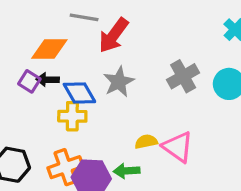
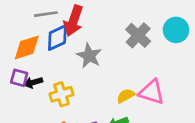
black arrow: (48, 80) -> (33, 82), moved
blue diamond: (79, 93) -> (57, 38), moved, turned -68

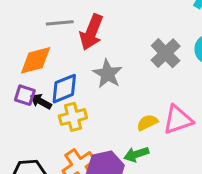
blue diamond: (57, 38) -> (64, 89), moved
black arrow: (33, 82) -> (41, 101), turned 42
pink triangle: (152, 92) -> (178, 120), turned -40

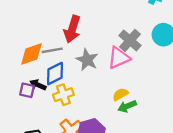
gray line: (60, 23) -> (52, 50), moved
purple square: (25, 95) -> (27, 90), moved
pink triangle: (178, 120) -> (119, 58), moved
green arrow: (136, 154) -> (127, 106), moved

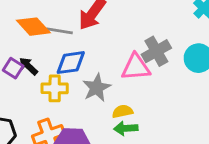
orange diamond: (31, 54) -> (33, 27), turned 48
gray star: (87, 60) -> (97, 88), moved
blue diamond: (55, 74) -> (71, 63), moved

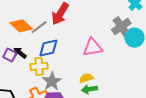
gray line: (60, 31) -> (39, 27), turned -42
gray cross: (156, 51) -> (121, 27), moved
gray star: (97, 88) -> (52, 81), moved

